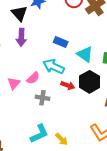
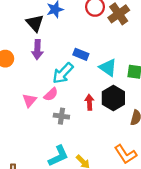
cyan arrow: (54, 67) -> (63, 73), moved, turned -70
red arrow: (68, 85) -> (89, 102), turned -112

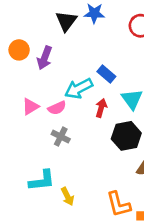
purple arrow: (37, 50) -> (45, 58), moved
red arrow: (89, 102) -> (101, 108), moved

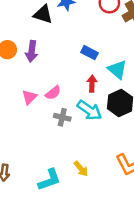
black triangle: (66, 21) -> (43, 14), turned -36
cyan arrow: (79, 88) -> (89, 110), moved, turned -105
cyan L-shape: (42, 181) -> (49, 180), moved

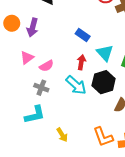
pink triangle: (29, 97) -> (27, 58), moved
gray cross: (62, 117) -> (41, 88), moved
cyan L-shape: (49, 180) -> (35, 115), moved

